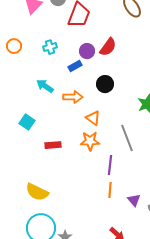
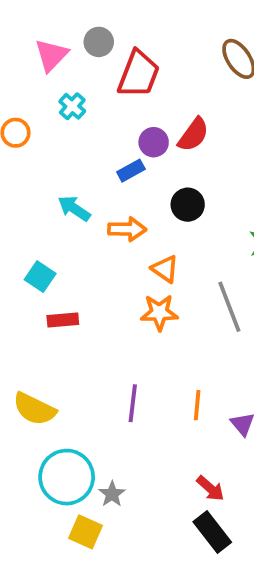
cyan cross: (50, 47) -> (72, 106), moved, turned -32
red rectangle: (53, 145) -> (63, 320), moved
purple line: (110, 165) -> (133, 403), moved
yellow semicircle: (37, 192) -> (34, 409), moved

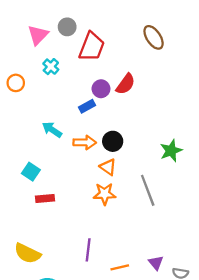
black circle: (188, 205) -> (113, 141), moved
orange line: (197, 405) -> (120, 267), moved, turned 72

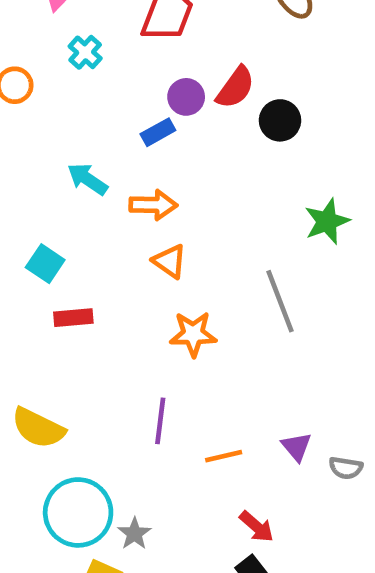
black circle: (113, 141) -> (280, 120), moved
orange triangle: (108, 167) -> (170, 261), moved
orange star: (104, 194) -> (193, 334), moved

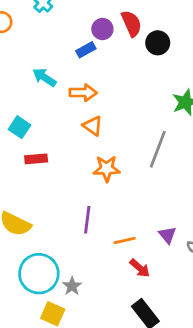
red semicircle: (235, 88) -> (131, 23), turned -60
gray line: (280, 301) -> (158, 149), turned 42
red arrow: (257, 527) -> (140, 268), moved

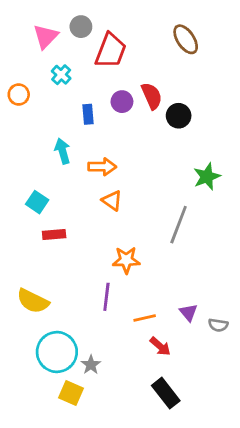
blue rectangle: (86, 50) -> (88, 114), moved, turned -66
cyan arrow: (44, 77) -> (63, 151), turned 40
orange star: (107, 169) -> (126, 260), moved

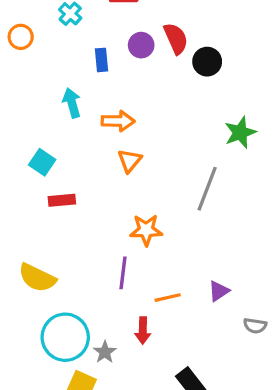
orange triangle: (112, 201) -> (130, 161), turned 35
purple triangle: (188, 312) -> (219, 291), turned 36
gray semicircle: (218, 325) -> (255, 326), moved
red arrow: (160, 346) -> (143, 331), moved, turned 50

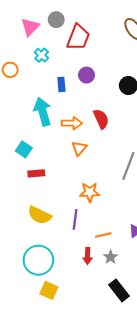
red semicircle: (176, 39) -> (101, 119), moved
cyan arrow: (72, 103) -> (43, 112), size x1.5
yellow semicircle: (37, 278) -> (39, 215), moved
gray star: (105, 352) -> (111, 257), moved

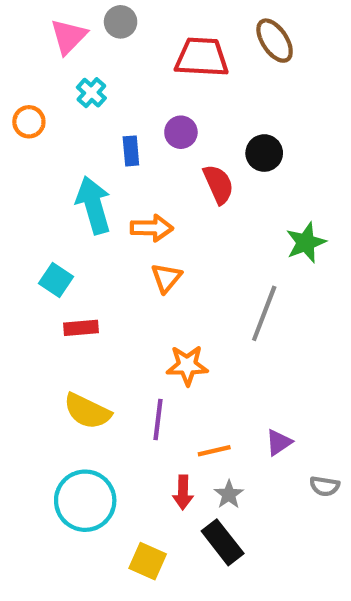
red trapezoid: (78, 37) -> (202, 57), moved, turned -108
red semicircle: (101, 119) -> (218, 184), moved
yellow square: (49, 290) -> (148, 561), moved
black rectangle: (119, 290) -> (223, 542), moved

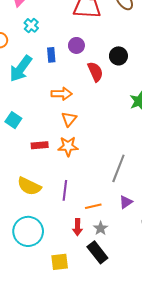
cyan arrow: (93, 205) -> (21, 69), moved, turned -128
gray line: (264, 313) -> (118, 168), moved
red rectangle: (81, 328) -> (40, 145), moved
orange star: (187, 365) -> (68, 146), moved
yellow square: (148, 561) -> (60, 262), turned -30

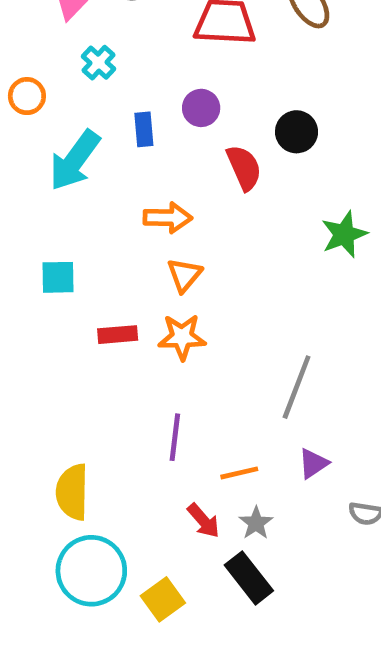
cyan square: (13, 120) -> (58, 277), turned -35
yellow semicircle: (29, 186) -> (72, 492), moved, turned 65
red arrow: (77, 227) -> (203, 521), turned -42
cyan circle: (28, 231) -> (91, 571), moved
yellow square: (60, 262) -> (163, 599), turned -30

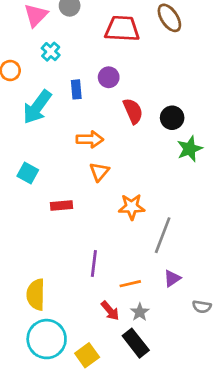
black circle: (297, 132) -> (172, 118), moved
cyan square: (58, 277) -> (28, 173), turned 30
orange star: (182, 337) -> (132, 207), moved

